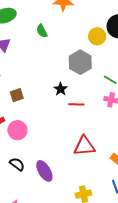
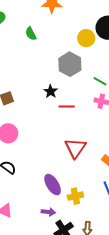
red triangle: (84, 146) -> (75, 148), turned -50
purple ellipse: (44, 171) -> (53, 185), moved

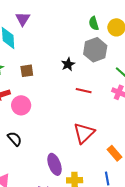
green semicircle: (31, 34) -> (94, 23), moved
black star: (51, 91) -> (68, 64), moved

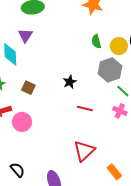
gray hexagon: (95, 50) -> (110, 70), moved
brown square: (27, 71) -> (28, 88), turned 32
black semicircle: (15, 139) -> (17, 170), moved

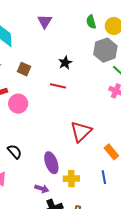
purple triangle: (25, 35) -> (45, 21), moved
red line: (85, 108) -> (58, 86), moved

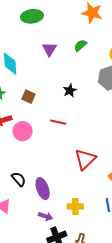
green semicircle: (91, 22) -> (80, 45), moved, turned 64
red line: (58, 86) -> (58, 122), moved
purple ellipse: (51, 163) -> (43, 189), moved

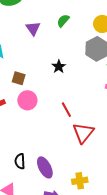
red line: (58, 122) -> (66, 110), moved, turned 56
pink circle: (23, 131) -> (27, 100), moved
black semicircle: (19, 179) -> (20, 161), turned -133

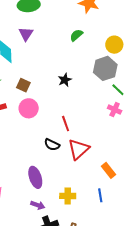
purple triangle: (33, 28) -> (26, 34), moved
black semicircle: (20, 161) -> (52, 145), moved, turned -70

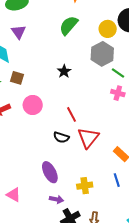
green semicircle: (76, 35) -> (69, 25), size x1.5
brown square: (23, 85) -> (17, 78), moved

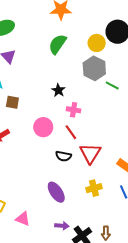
pink cross: (118, 93) -> (74, 110), moved
pink circle: (33, 105) -> (43, 127), moved
yellow cross: (85, 186) -> (94, 188), moved
purple arrow: (57, 199) -> (62, 226), moved

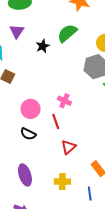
black star: (58, 90) -> (43, 46), moved
red triangle: (90, 153) -> (68, 147), size x0.7
black semicircle: (63, 156) -> (28, 134), moved

